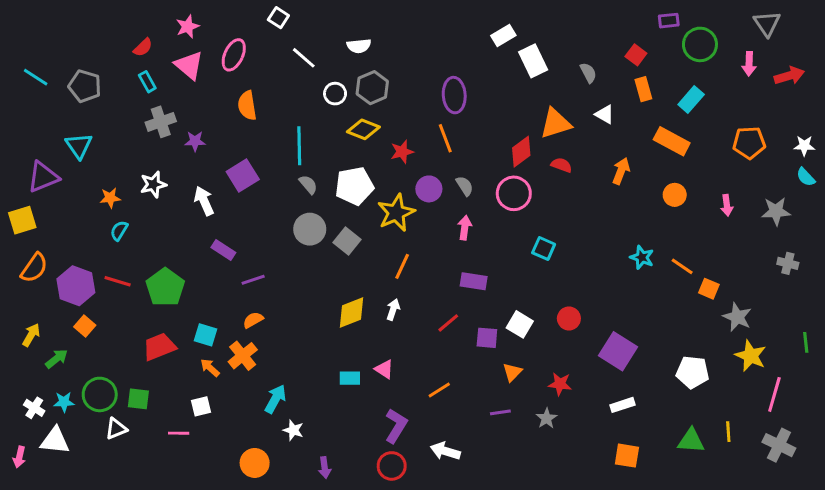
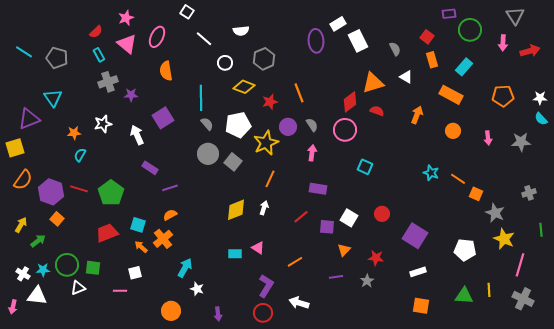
gray hexagon: (372, 88) -> (264, 59), moved
purple ellipse: (454, 95) -> (316, 41), moved
gray cross: (788, 263) -> (529, 193), moved, turned -32

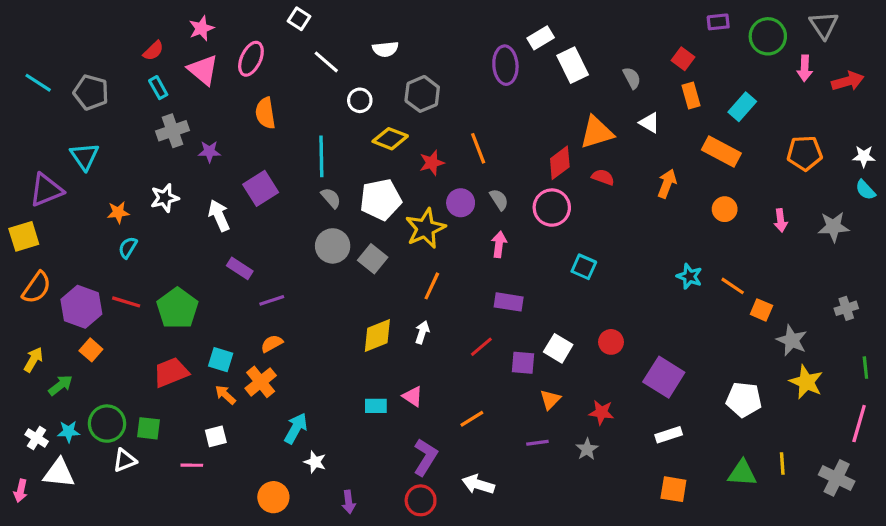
green circle: (470, 30) -> (768, 36), moved
pink line: (520, 265) -> (859, 424), moved

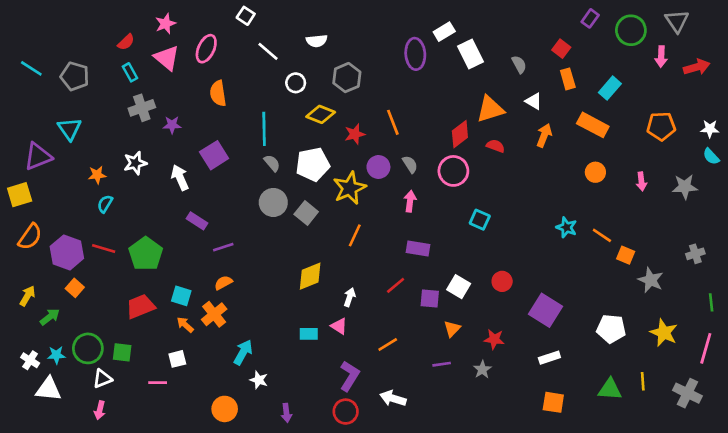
purple rectangle: (718, 22) -> (590, 18), turned -48
orange arrow: (667, 184) -> (544, 135), moved
white arrow: (422, 332) -> (350, 297), moved
yellow star: (806, 382) -> (664, 333), moved
pink arrow: (21, 491) -> (100, 410), moved

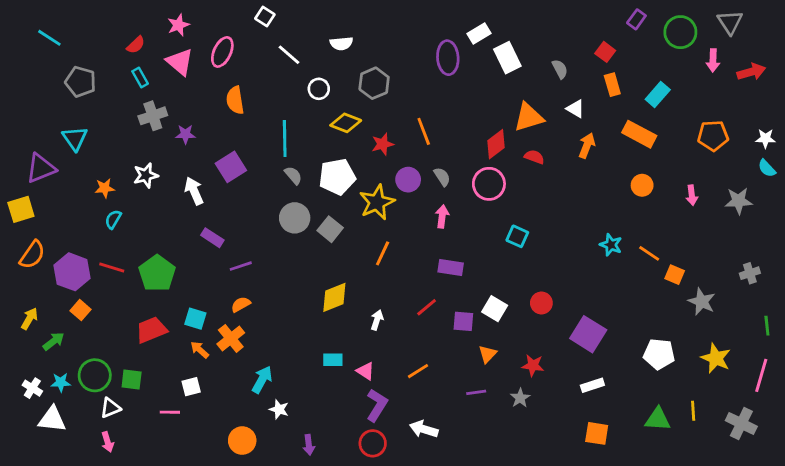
cyan line: (31, 68) -> (49, 38), moved
pink triangle: (339, 326) -> (366, 371), moved
pink arrow: (100, 410) -> (107, 442), turned -30

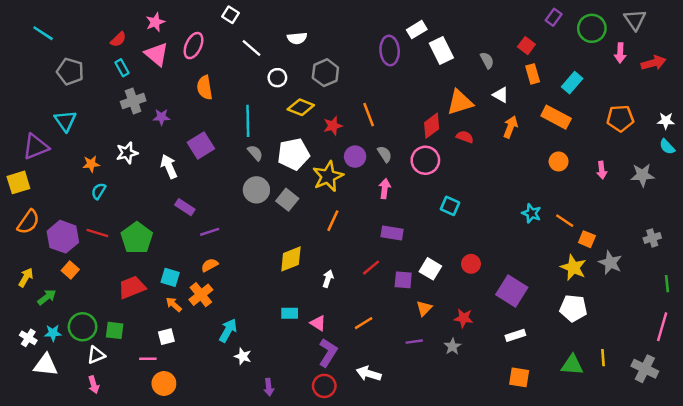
yellow star: (716, 358) -> (573, 268), moved
orange circle: (242, 441) -> (164, 383), moved

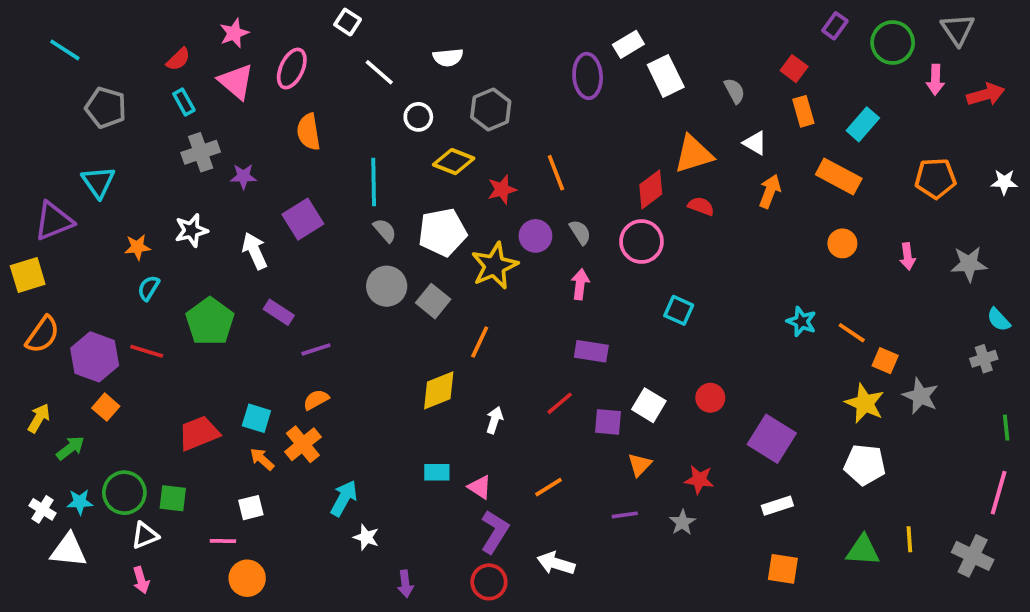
cyan semicircle: (667, 147) -> (999, 320), moved
orange line: (333, 221) -> (480, 342), moved
green pentagon: (137, 238) -> (210, 322), moved

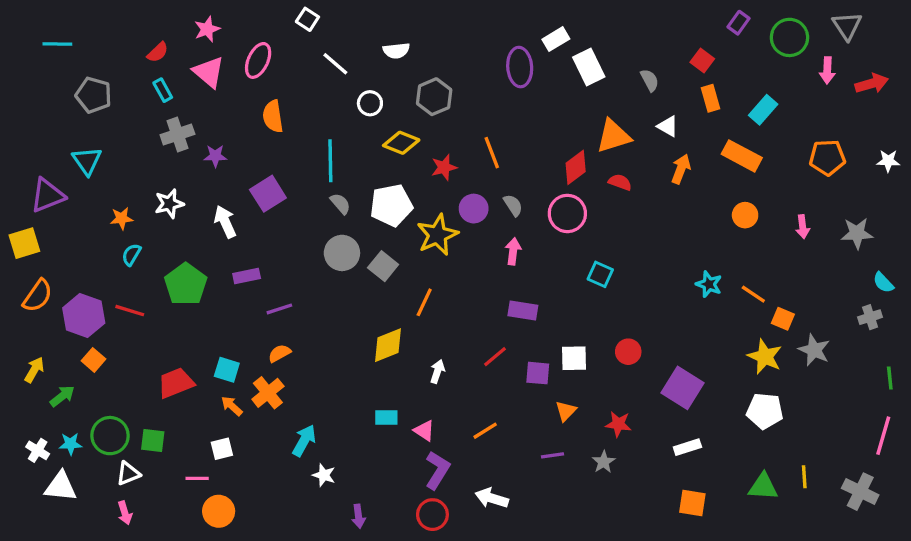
cyan line: (65, 50) -> (57, 44), turned -32
purple rectangle: (279, 312) -> (247, 276), turned -45
white square: (649, 405) -> (574, 358), turned -32

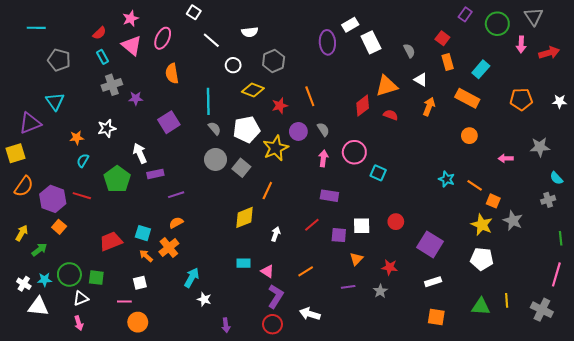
pink circle: (567, 213) -> (354, 152), moved
white arrow: (225, 222) -> (140, 153), moved
pink arrow: (803, 227) -> (506, 158), moved, turned 96

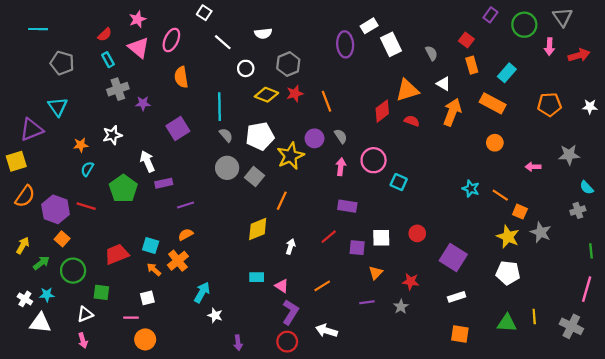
red star: (280, 106) -> (295, 94), moved
orange arrow: (429, 107) -> (452, 112), size x1.4
green circle: (69, 274) -> (73, 271), moved

